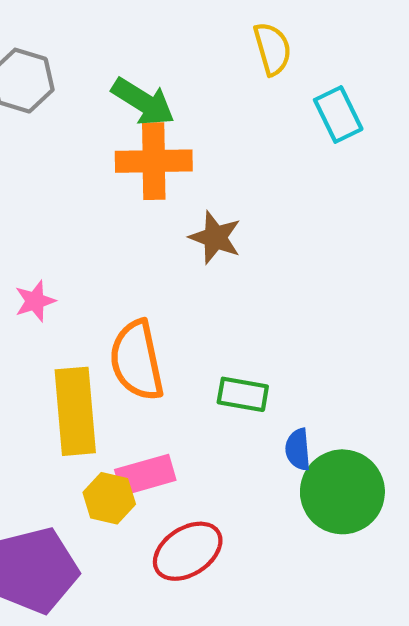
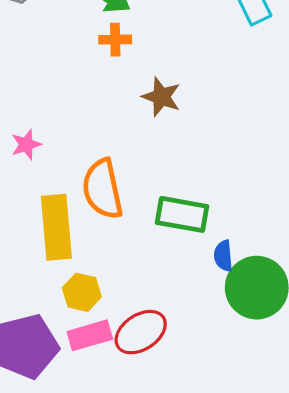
orange cross: (154, 161) -> (115, 40), size x0.6
green rectangle: (243, 394) -> (182, 214), size x1.4
pink rectangle: (145, 475) -> (90, 335), moved

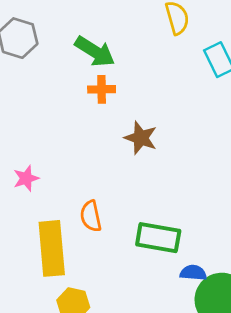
orange semicircle: (103, 189) -> (91, 216), size x0.6
blue semicircle: (223, 256) -> (193, 273), turned 100

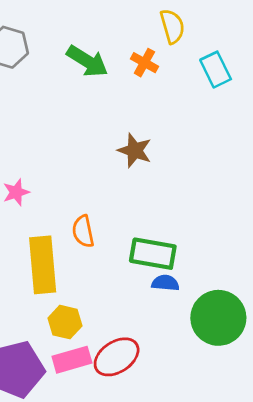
orange cross: (102, 89) -> (144, 63), moved, turned 30
blue semicircle: (193, 273) -> (165, 283), moved

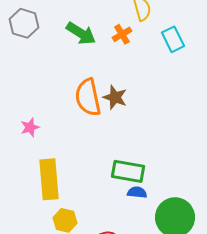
orange cross: (144, 63) -> (122, 34), turned 30
orange semicircle: (83, 231) -> (88, 97), moved, size x1.6

